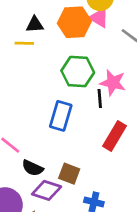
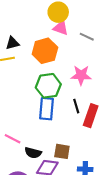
orange hexagon: (74, 22) -> (45, 51), moved
green hexagon: (78, 72) -> (48, 86), moved
black line: (100, 98) -> (76, 106), moved

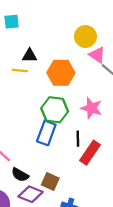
pink triangle: (61, 28) -> (97, 55), moved

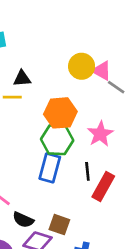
yellow circle: (85, 36) -> (82, 66), moved
orange hexagon: (61, 73) -> (60, 113), moved
pink star: (91, 108) -> (100, 134), turned 30

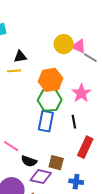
red rectangle: (103, 186) -> (85, 147), moved

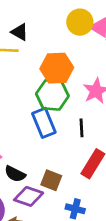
black triangle: (20, 56) -> (20, 32), turned 32
blue rectangle: (46, 121) -> (44, 123), turned -40

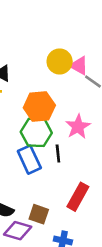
black line: (82, 128) -> (58, 154), moved

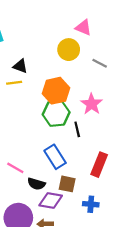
pink triangle: (79, 66) -> (83, 27), moved
blue rectangle: (29, 160) -> (55, 157), moved

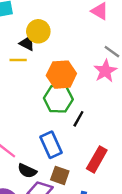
yellow circle: (69, 50) -> (38, 31), moved
pink star: (92, 104) -> (105, 71), moved
black line: (77, 129) -> (78, 119), turned 35

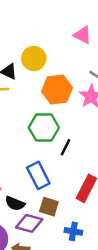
yellow circle: (38, 31) -> (34, 58), moved
orange hexagon: (61, 75) -> (57, 90), moved

